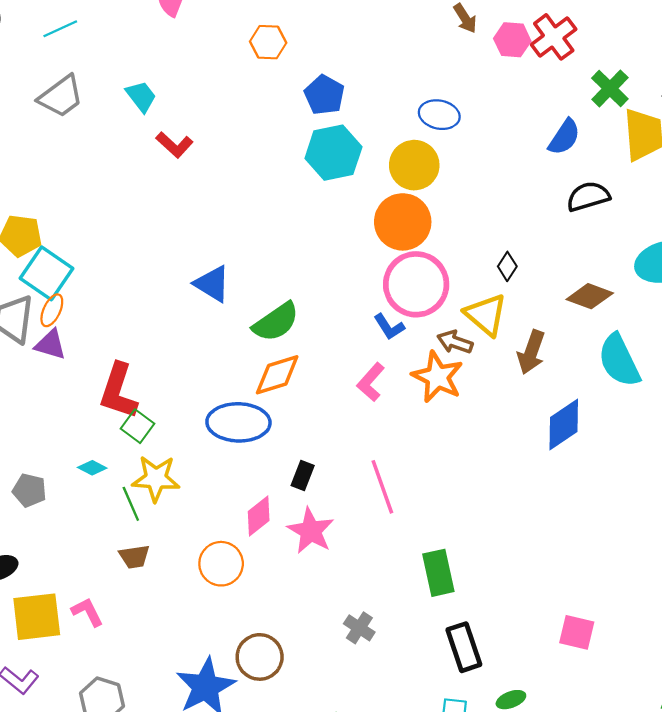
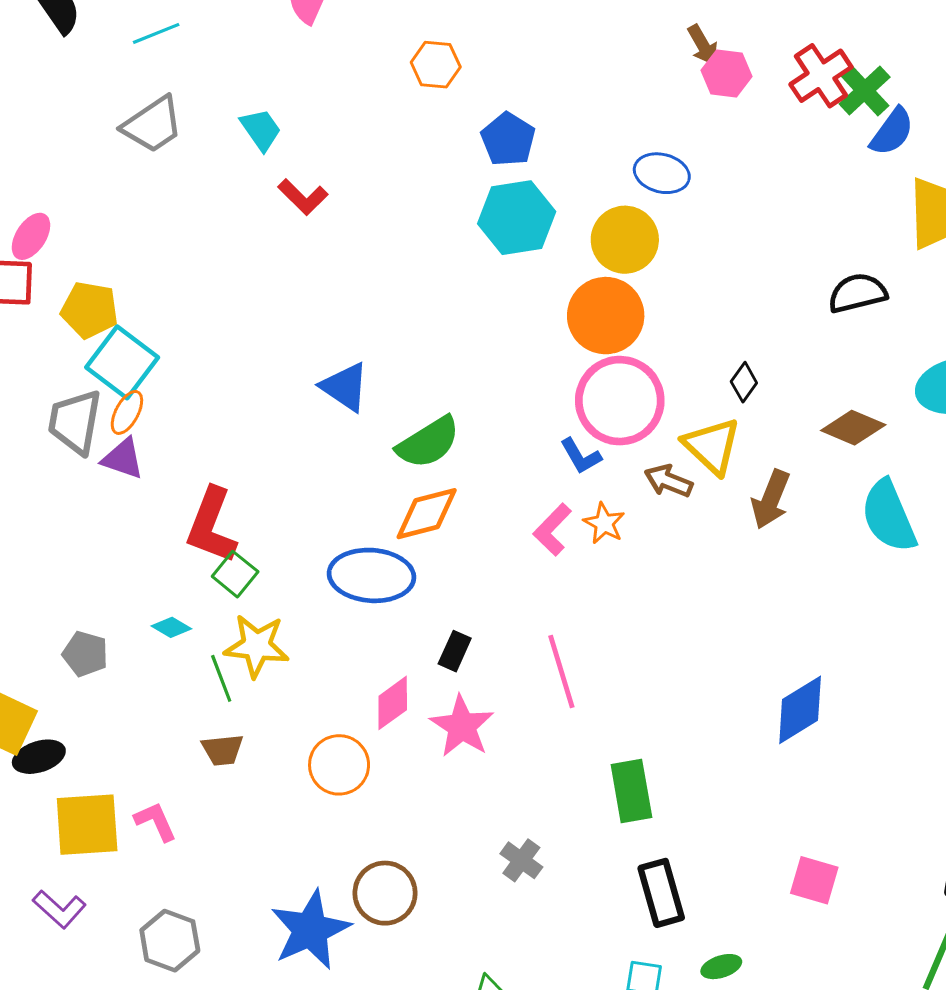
pink hexagon: (512, 40) -> (727, 73), moved
green cross: (610, 89) -> (865, 90), moved
blue semicircle: (564, 137) -> (892, 132), moved
orange star: (437, 377) -> (604, 523), moved, size x0.6
blue diamond: (564, 425) -> (800, 710), moved

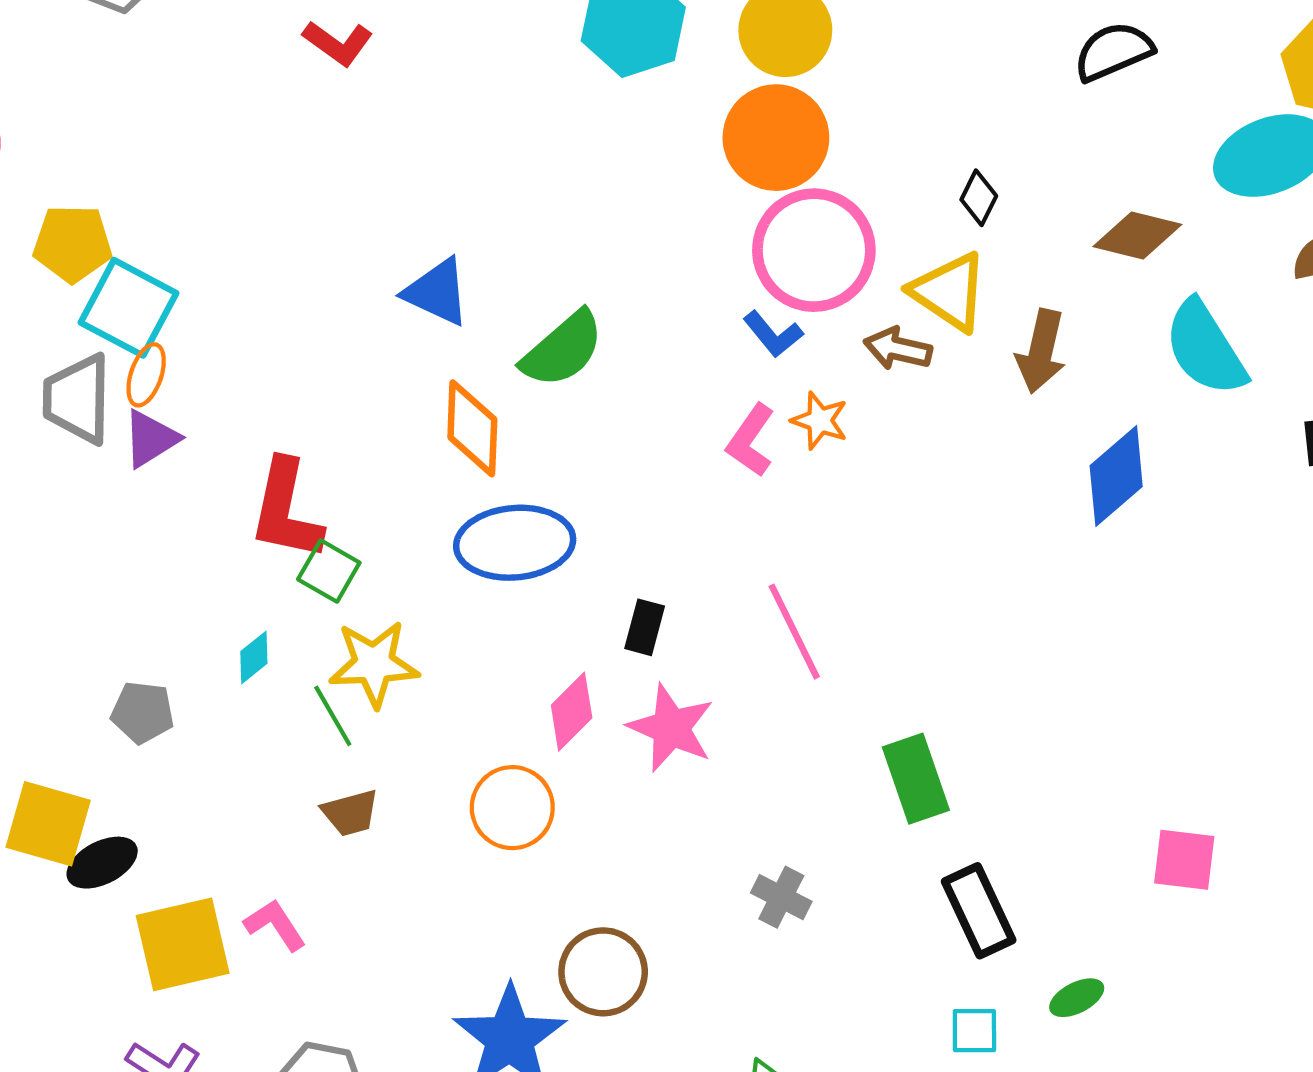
purple triangle: (123, 459) -> (151, 439), turned -42
orange diamond: (427, 514) -> (472, 428), moved, turned -64
cyan diamond: (171, 627) -> (254, 657), turned -60
blue diamond: (800, 710) -> (1116, 476), moved

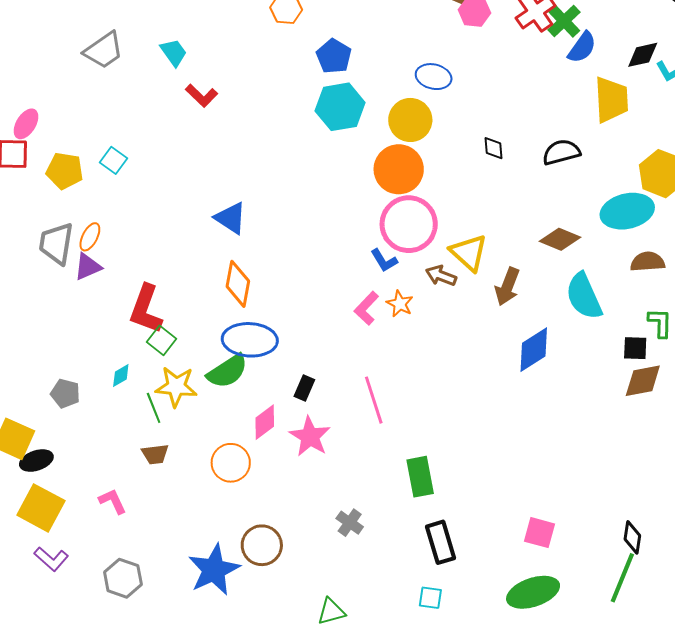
black diamond: (979, 198) -> (493, 148), moved, turned -40
cyan square: (129, 308) -> (114, 160), moved, size x0.6
green semicircle: (563, 349) -> (227, 371), moved
yellow square: (183, 944) -> (41, 508), moved, turned 33
green ellipse: (1077, 998) -> (533, 592), moved, size x2.0

